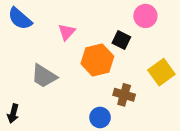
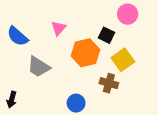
blue semicircle: (20, 19) -> (18, 36), moved
yellow square: (161, 72) -> (123, 60), moved
blue circle: (100, 117) -> (76, 103), moved

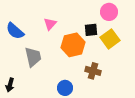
black square: (107, 35) -> (91, 30), turned -32
yellow square: (123, 60) -> (110, 39), moved
gray trapezoid: (39, 67) -> (33, 57), turned -135

